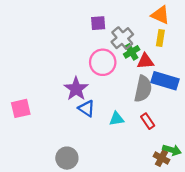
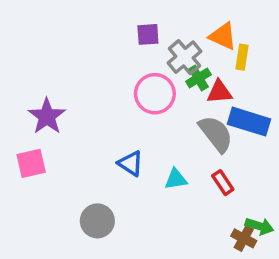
orange triangle: (160, 15) -> (223, 36), moved
purple star: (76, 89) -> (47, 116), moved
gray semicircle: (143, 89) -> (216, 134), turned -50
gray circle: (67, 158) -> (97, 221), moved

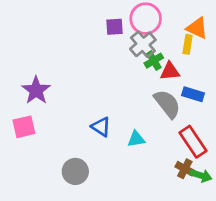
orange triangle: (223, 36) -> (197, 28), moved
pink circle: (155, 94) -> (146, 19), moved
blue rectangle: (249, 122) -> (193, 94), size x0.7
red rectangle: (223, 183) -> (193, 142), moved, size x1.6
brown cross: (244, 238) -> (185, 169), moved

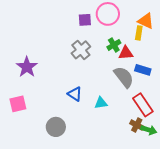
gray cross: (143, 44) -> (81, 50), moved
pink square: (24, 127) -> (18, 104), moved

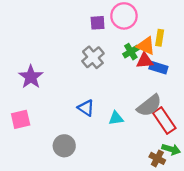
orange triangle: (146, 21) -> (146, 46), moved
blue rectangle: (143, 70) -> (158, 68), moved
gray semicircle: (124, 77) -> (149, 106), moved, turned 90
brown cross: (137, 125) -> (157, 158), moved

